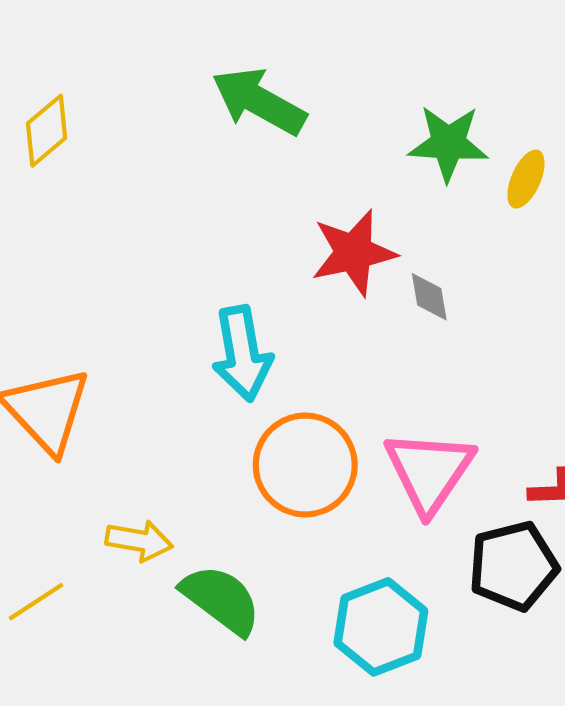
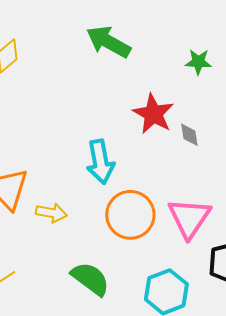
green star: (448, 143) -> (198, 62), size x0.7
red star: (354, 253) -> (153, 114), turned -30
yellow arrow: (139, 541) -> (51, 213), moved

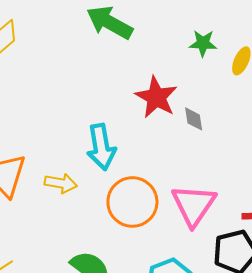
yellow arrow: (51, 213) -> (61, 183), moved

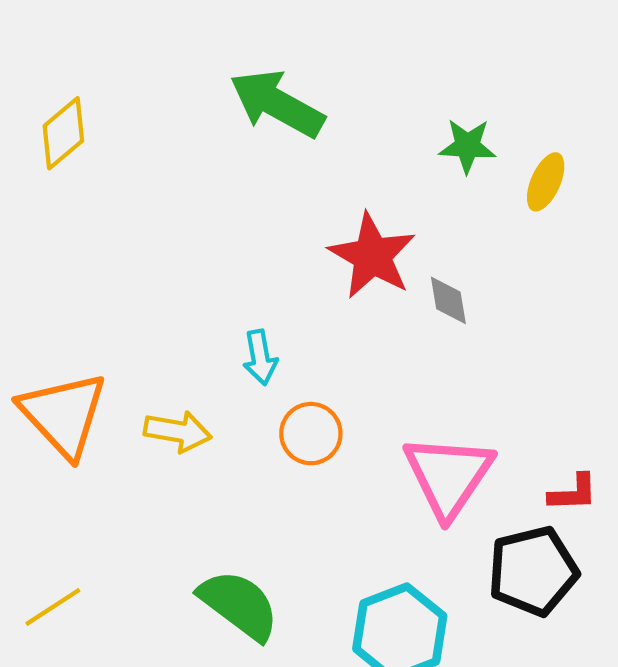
cyan arrow: (101, 147) -> (260, 357), size x0.6
orange circle: (132, 202) -> (311, 434), moved, size x0.6

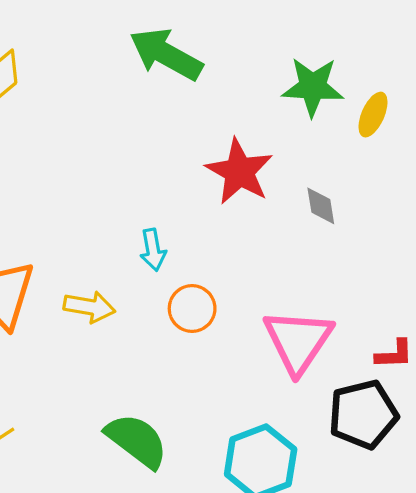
green star: (467, 146) -> (313, 87), size x1.4
gray diamond: (448, 300) -> (321, 206), moved

